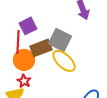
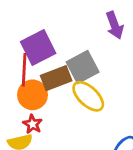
purple square: (28, 26) -> (38, 48), size x1.4
gray square: (60, 40) -> (83, 67), turned 35

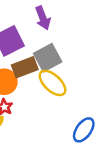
purple arrow: (115, 25) -> (43, 18), moved

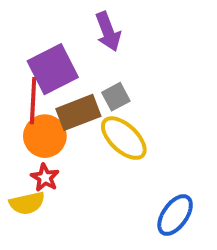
gray square: (48, 58) -> (116, 97), size x0.6

